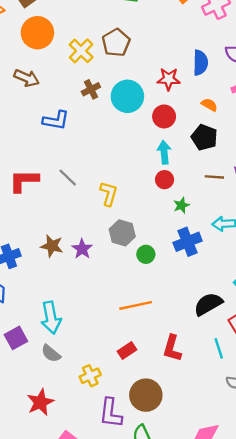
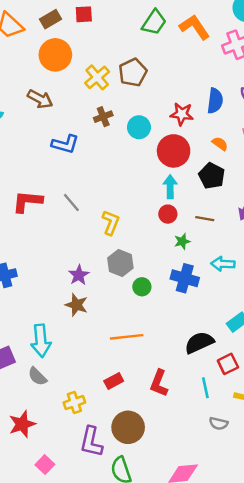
cyan circle: (127, 96) -> (139, 127), size x0.7
red circle: (164, 116) -> (174, 151), size x1.4
brown line: (214, 177) -> (205, 219), moved
blue cross: (188, 242) -> (185, 278), turned 32
brown star: (52, 246) -> (76, 305), moved

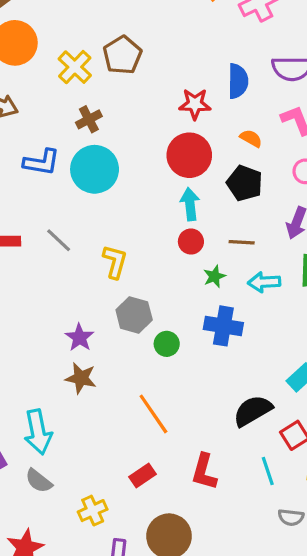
cyan circle: (139, 127) -> (95, 169), moved, size x1.5
cyan arrow: (223, 264) -> (264, 282), moved
orange line: (127, 337) -> (153, 414), turned 68

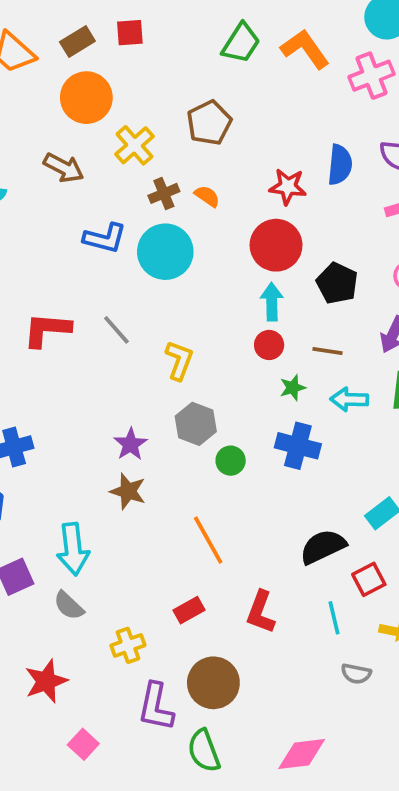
yellow cross: (75, 67) -> (134, 145), moved
orange semicircle: (251, 138) -> (207, 196), moved

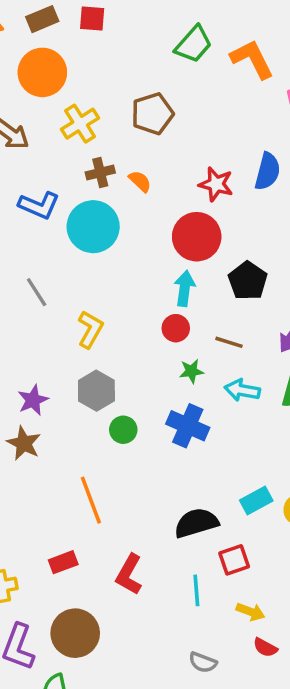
gray semicircle: (356, 674) -> (203, 662), moved

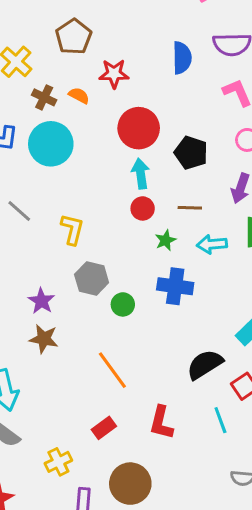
brown cross: (100, 172) -> (44, 97), turned -35
red star: (216, 184) -> (114, 74), moved

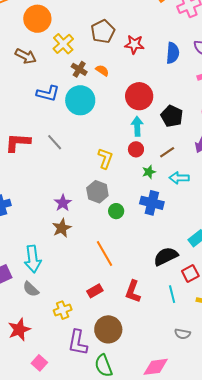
red star: (114, 74) -> (134, 44), moved
brown line: (190, 208) -> (167, 152), turned -42
yellow L-shape: (72, 229) -> (105, 158), moved
brown star: (44, 339) -> (62, 228), turned 30

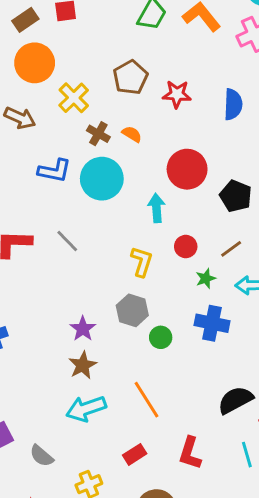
cyan arrow: (137, 126) -> (157, 208), moved
cyan arrow: (33, 259) -> (86, 409), moved, turned 80

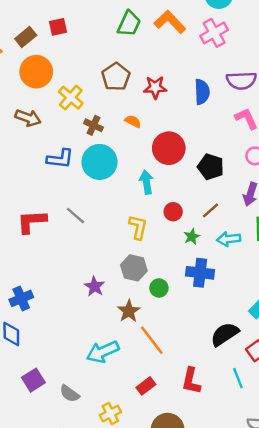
orange semicircle: (132, 134) -> (133, 121), moved
brown star: (83, 365) -> (129, 311), moved

